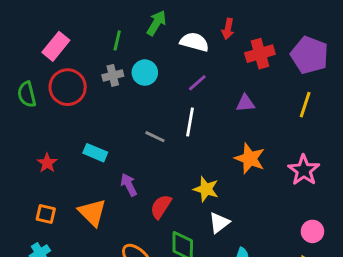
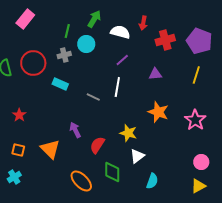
pink rectangle: (56, 46) -> (25, 19), moved
cyan circle: (145, 73) -> (86, 44), moved
cyan rectangle: (95, 153) -> (60, 84), moved

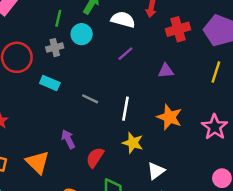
white line: (117, 87) -> (125, 109), moved
white triangle: (137, 156) -> (156, 171), moved

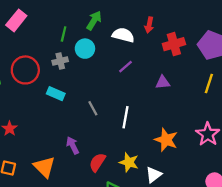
gray line: (90, 99) -> (93, 108), turned 35
orange star: (169, 117) -> (166, 140), moved
yellow star: (133, 143) -> (129, 162), moved

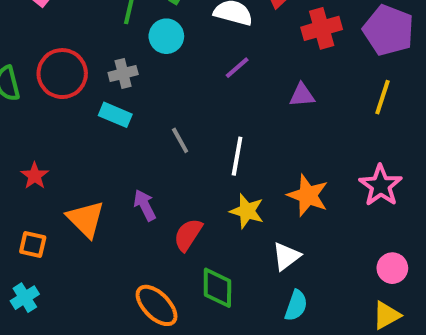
gray cross: (60, 61) -> (123, 74), moved
yellow star: (129, 162) -> (247, 211), moved
orange triangle: (44, 167) -> (86, 219), moved

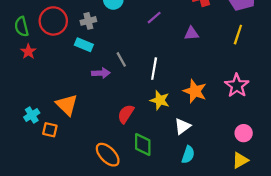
red star: (35, 176) -> (28, 52), moved
purple arrow: (145, 205) -> (101, 73), moved, turned 114
orange square: (33, 245) -> (50, 130), moved
cyan cross: (25, 298) -> (32, 115), moved

